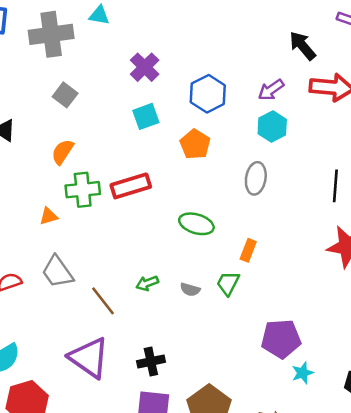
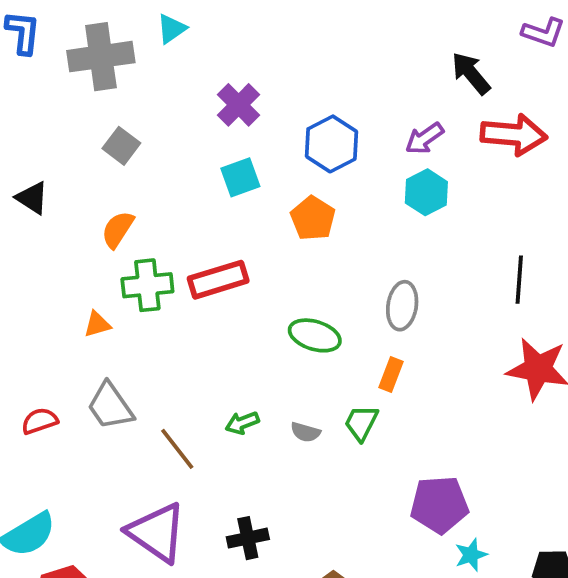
cyan triangle: (99, 15) -> (172, 29), turned -45
gray ellipse: (256, 178) -> (402, 306), moved

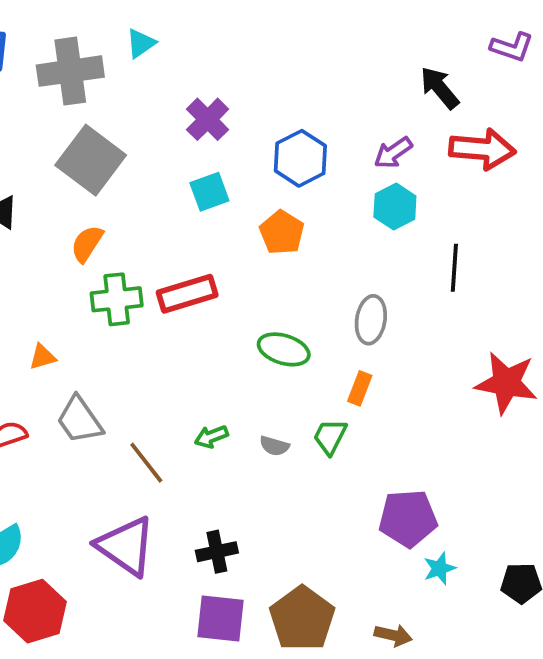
gray square: (121, 146) -> (91, 160), size x1.8
black line: (519, 280) -> (454, 268), moved
orange triangle: (97, 324) -> (42, 357), moved

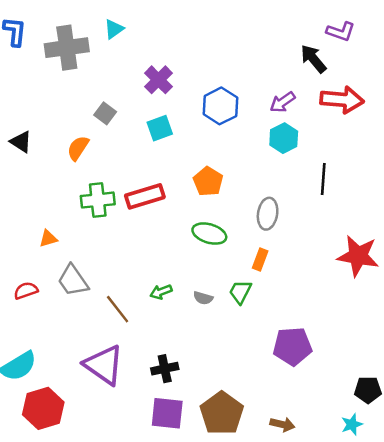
purple L-shape: (512, 47) -> (341, 32), moved
gray square: (91, 160) -> (105, 113), moved, size x0.5
orange pentagon: (282, 233) -> (208, 181), moved
orange semicircle: (87, 244) -> (78, 148), moved
cyan star: (440, 568) -> (352, 424), moved

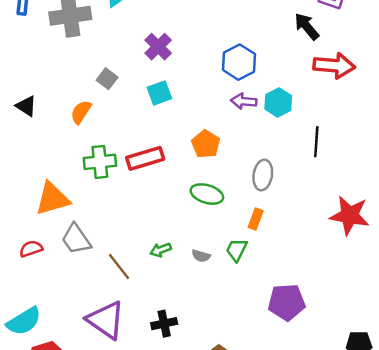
purple arrow: (282, 102) -> (244, 101), moved, turned 40
blue hexagon: (220, 106) -> (239, 62), moved
orange triangle: (48, 239) -> (52, 199), size x2.0

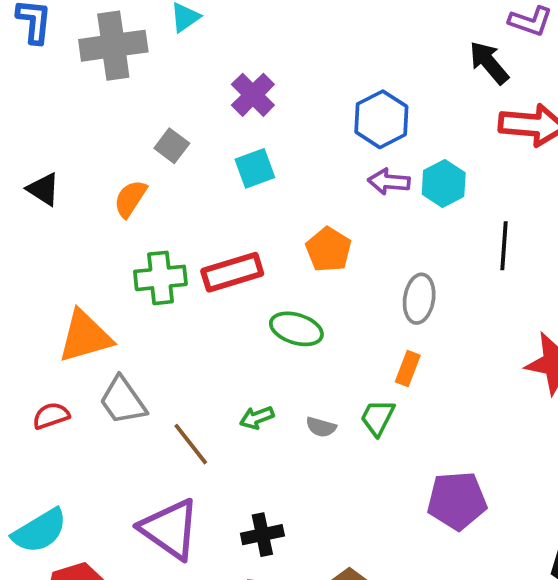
green ellipse: (207, 194) -> (296, 329), moved

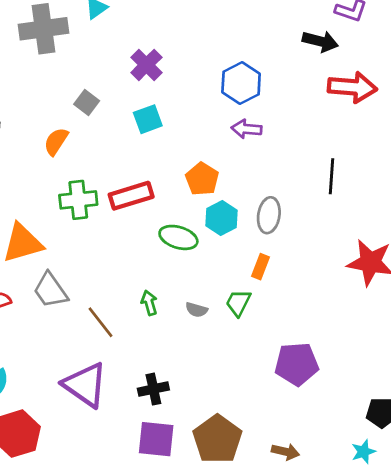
black arrow: (489, 63) -> (320, 41), turned 144
cyan hexagon: (444, 184) -> (222, 218), moved
green arrow: (257, 418) -> (149, 303), turned 95

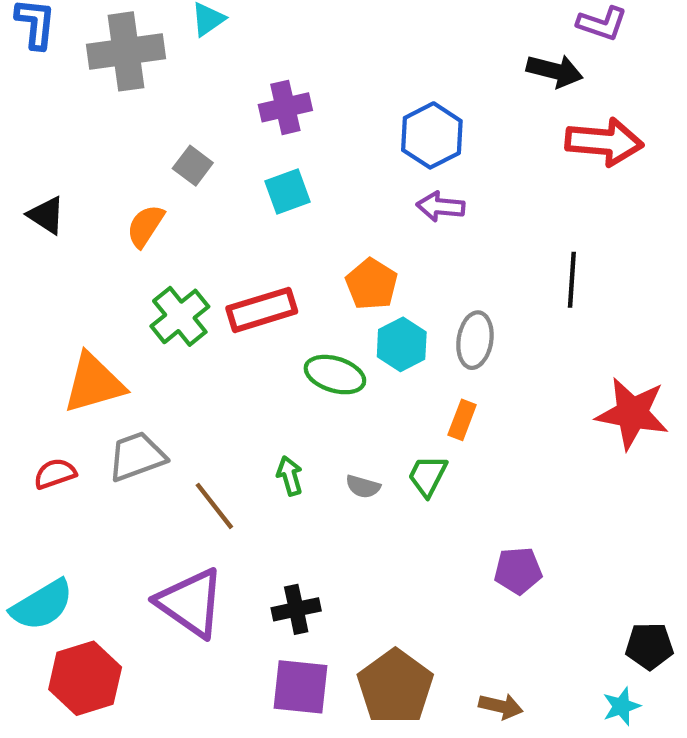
purple cross: (146, 65) -> (285, 107), turned 32
green cross: (78, 200) -> (180, 316), turned -33
gray trapezoid: (50, 290) -> (137, 456), turned 105
purple pentagon: (297, 364) -> (518, 571), size x0.7

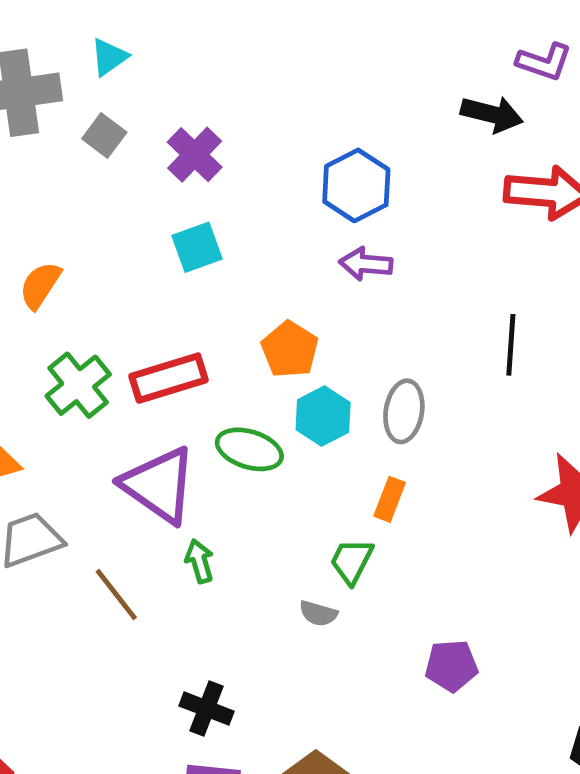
purple cross: (285, 107) -> (195, 155), turned -33
gray square: (193, 166) -> (104, 136), moved
gray semicircle: (363, 487) -> (318, 613), moved
purple triangle: (191, 603) -> (159, 485), moved
black cross: (296, 609) -> (207, 709), turned 33

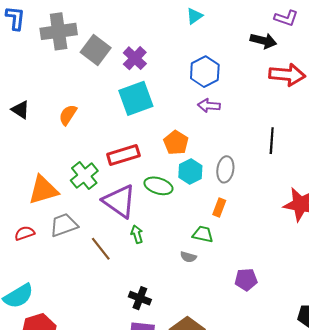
cyan triangle: (109, 57) -> (194, 16), moved
gray square: (104, 136) -> (96, 50), size x1.6
cyan square: (197, 247) -> (136, 98), size x1.6
green cross: (78, 385) -> (84, 176), moved
green trapezoid: (352, 561) -> (203, 234), turned 75

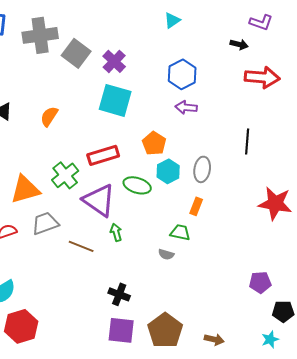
black arrow: (263, 41) -> (239, 44), size x0.7
cyan square: (136, 98) -> (115, 100), turned 36
brown line: (101, 249) -> (81, 246), turned -30
purple pentagon: (246, 280) -> (260, 282), moved

